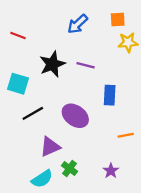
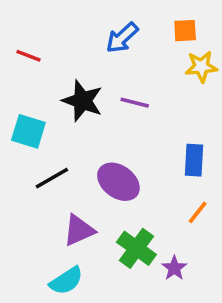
black star: (52, 64) -> (82, 101), turned -30
blue rectangle: (110, 95) -> (194, 160), moved
orange line: (126, 135) -> (198, 212), turned -42
green cross: (70, 169) -> (136, 248), moved, size x1.5

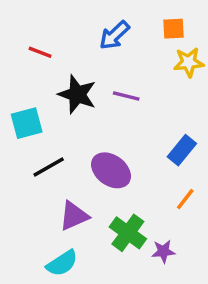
red line: (28, 56) -> (40, 52), moved
cyan square: (28, 131) -> (27, 123), turned -32
blue rectangle: (194, 160) -> (182, 150), turned 36
purple star: (174, 268) -> (163, 251), turned 30

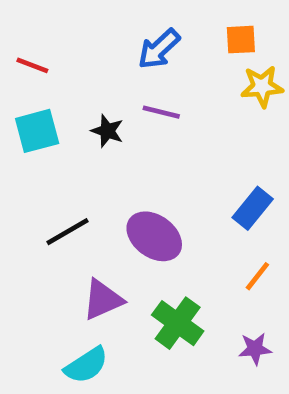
red line: (40, 52) -> (32, 65), moved
black star: (77, 94) -> (107, 131), size x0.6
purple line: (126, 96) -> (161, 112), moved
cyan square: (27, 123) -> (37, 131), moved
purple star: (163, 251) -> (255, 349), moved

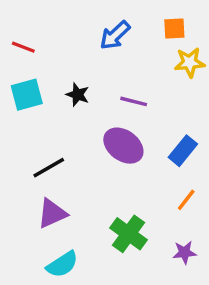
purple line: (161, 112) -> (134, 101), moved
purple ellipse: (154, 236) -> (123, 146), moved
purple triangle: (103, 300) -> (52, 213), moved

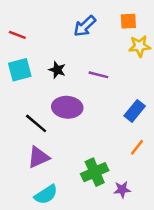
purple ellipse: (123, 146) -> (67, 107), moved, turned -32
black line: (49, 168) -> (36, 123), turned 70
green cross: (129, 234) -> (95, 172), turned 30
purple star: (185, 252) -> (122, 190), moved

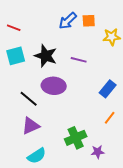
orange square: (128, 21) -> (89, 21), moved
black star: (57, 70) -> (46, 56), size x1.6

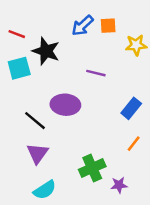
black star: (46, 56) -> (46, 51), moved
purple triangle: (31, 126) -> (37, 153), turned -30

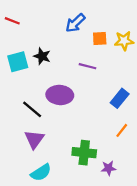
orange square: (108, 26) -> (100, 39), moved
red line: (17, 34) -> (12, 21), moved
black star: (46, 51) -> (42, 56), moved, size x0.7
green cross: (92, 168) -> (84, 153), turned 30

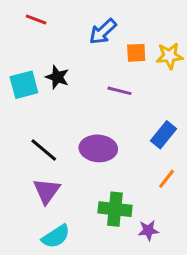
red line: (12, 21) -> (36, 19), moved
purple ellipse: (60, 95) -> (98, 148), moved

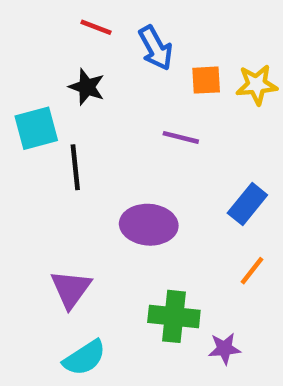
red line: (36, 19) -> (96, 27), moved
blue arrow: (103, 32) -> (156, 48), turned -76
black star: (57, 77) -> (87, 87), moved
black line: (44, 150) -> (75, 167), moved, turned 44

